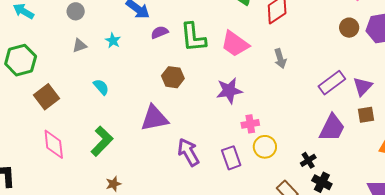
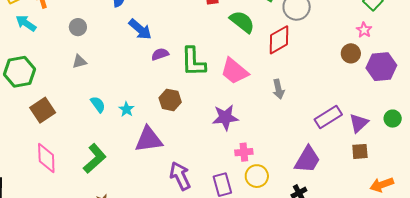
brown circle: (349, 28) -> (351, 53), moved
cyan star: (113, 41) -> (126, 109), moved
purple trapezoid: (332, 128) -> (307, 160), moved

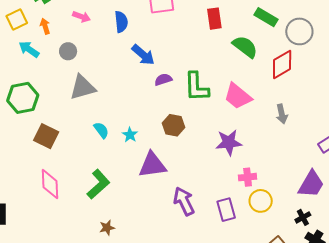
gray circle: (78, 27) -> (68, 51), moved
gray triangle: (79, 62) -> (83, 87), size x1.8
brown square: (43, 110) -> (46, 136), turned -30

